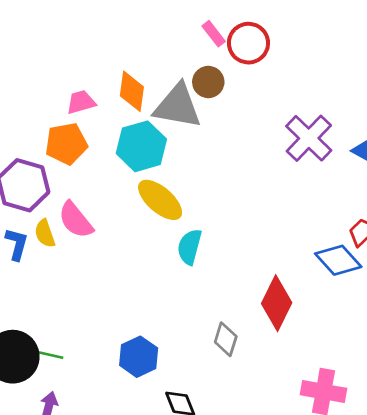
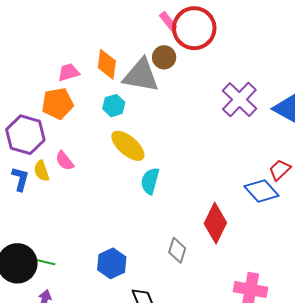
red circle: (248, 43) -> (194, 28), size x1.4
cyan hexagon: (141, 146) -> (114, 106), size x0.6
pink semicircle: (76, 220) -> (65, 161), size x0.7

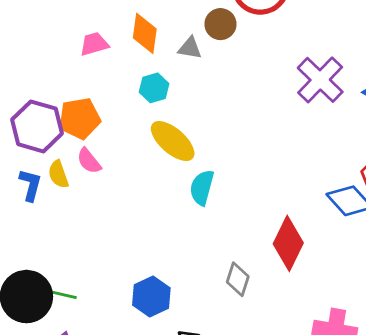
gray triangle: (141, 75) -> (190, 48), size x0.5
orange pentagon: (58, 104) -> (80, 118), moved

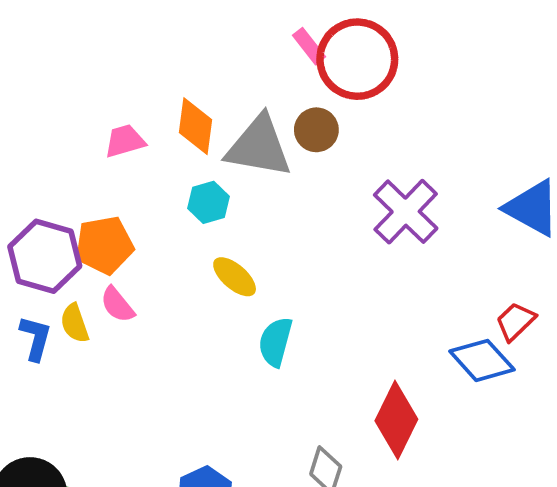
brown circle: (220, 24) -> (316, 130), moved
gray triangle: (190, 48) -> (259, 147), size x2.0
purple cross: (320, 80) -> (406, 212), moved
yellow ellipse: (173, 141) -> (235, 277), size x0.7

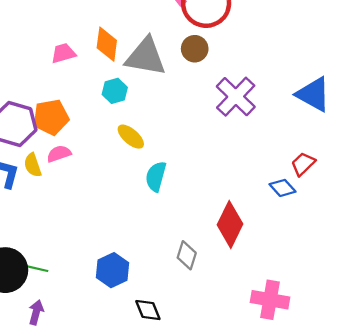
brown circle: (316, 130) -> (195, 49), moved
pink semicircle: (117, 305) -> (59, 154), turned 110
blue diamond: (482, 360) -> (283, 188), size x0.7

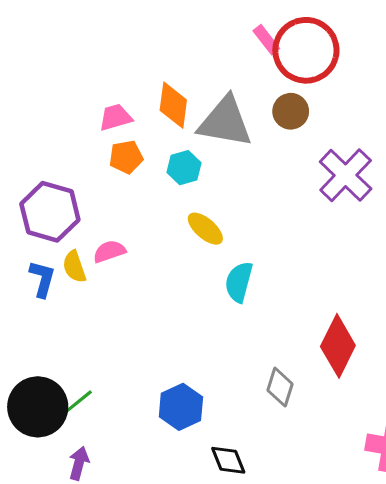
orange pentagon: (51, 117) -> (126, 157), moved, size x0.7
green line: (34, 268) -> (76, 404), turned -52

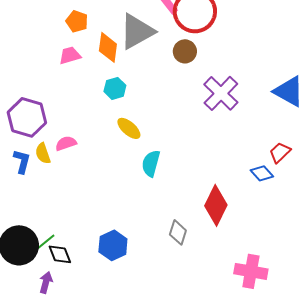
gray triangle: (225, 122) -> (137, 31), moved, turned -39
orange pentagon: (126, 157) -> (77, 21), moved, turned 30
black diamond: (228, 460) -> (60, 254), moved

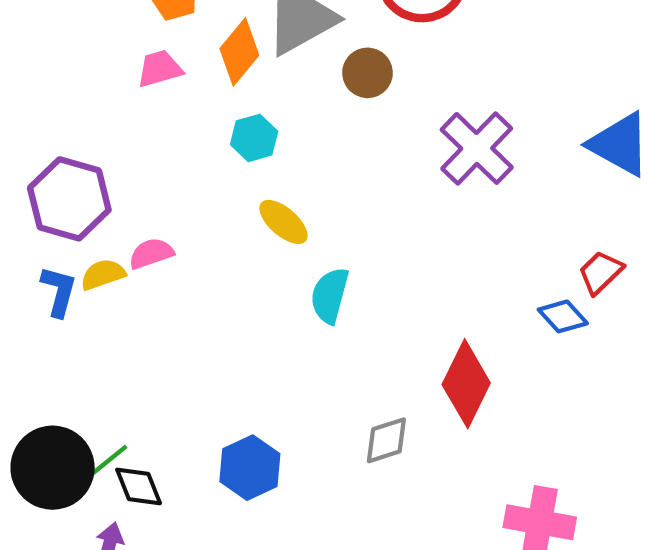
orange diamond: (108, 47) -> (239, 52), turned 32
brown circle: (185, 51) -> (367, 73), moved
yellow semicircle: (43, 153) -> (103, 274), turned 90
gray diamond: (178, 232) -> (386, 440), turned 55

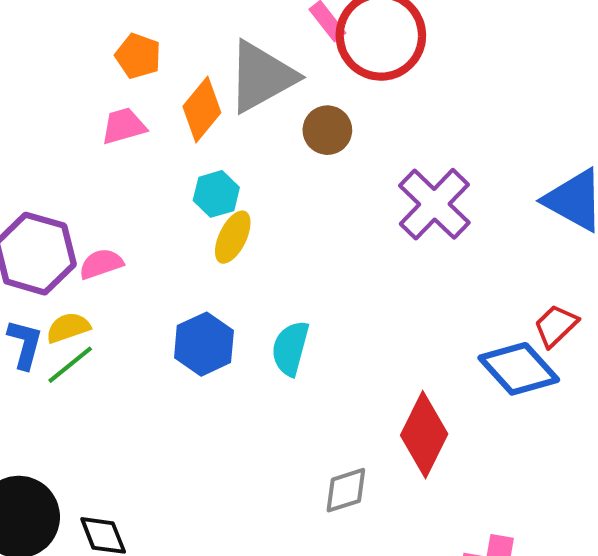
yellow ellipse: (283, 222) -> (233, 237), moved, turned 75
pink semicircle: (151, 253) -> (101, 264), moved
blue diamond: (563, 316) -> (519, 369), size x1.6
green line: (105, 463) -> (70, 365), moved
blue hexagon: (250, 468) -> (204, 344), moved

